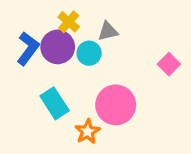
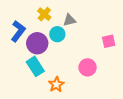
purple circle: (58, 47) -> (37, 43), moved
pink square: (169, 64) -> (109, 41), turned 32
pink circle: (116, 105) -> (88, 67), moved, size x0.7

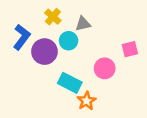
cyan rectangle: (35, 66) -> (70, 83), moved, turned -30
pink circle: (88, 67) -> (105, 68), moved
orange star: (56, 85) -> (87, 101), moved

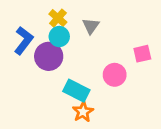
gray triangle: (83, 24) -> (91, 26), turned -42
cyan circle: (69, 41) -> (59, 37), moved
orange star: (87, 101) -> (83, 112), moved

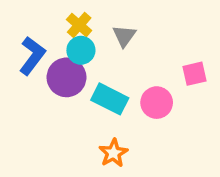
cyan rectangle: (76, 91) -> (110, 99), moved

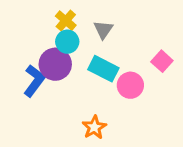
blue L-shape: (32, 56) -> (34, 81), moved
pink square: (194, 74) -> (162, 61), turned -35
cyan rectangle: (110, 99) -> (103, 69), moved

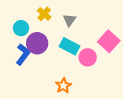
cyan circle: (67, 42) -> (21, 28), moved
pink square: (162, 61) -> (109, 41), size x1.5

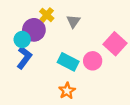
cyan circle: (21, 28) -> (22, 39), moved
purple circle: (37, 43) -> (34, 30), moved
cyan rectangle: (69, 46) -> (68, 62), moved

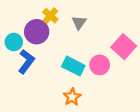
cyan circle: (22, 39) -> (14, 42), moved

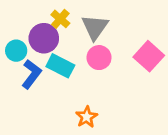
gray triangle: (79, 23) -> (95, 27), size x1.5
pink circle: (100, 65) -> (99, 58), moved
cyan rectangle: (73, 66) -> (60, 66), moved

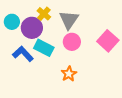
cyan circle: (16, 51) -> (12, 22), moved
blue L-shape: (31, 74) -> (23, 54), turned -80
orange star: (87, 117) -> (69, 74), moved

